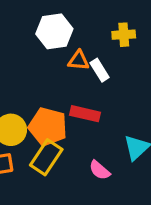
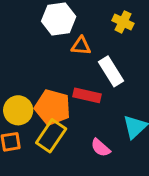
yellow cross: (124, 35) -> (123, 22), turned 30
white rectangle: (100, 70) -> (111, 71), moved, size x1.4

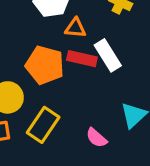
red rectangle: (87, 95) -> (82, 59), moved
orange pentagon: (53, 107) -> (45, 65), moved

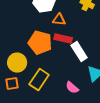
white rectangle: (108, 55) -> (79, 52), moved

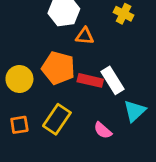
red rectangle: (63, 39) -> (90, 80), moved
yellow circle: (17, 63) -> (19, 79), moved

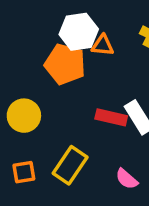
orange triangle: (85, 36) -> (103, 45), moved
orange pentagon: (58, 68) -> (65, 64), moved

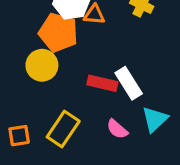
yellow circle: (24, 116) -> (42, 65), moved
pink semicircle: (127, 179) -> (117, 129), moved

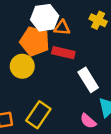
red rectangle: (102, 83) -> (63, 53), moved
pink semicircle: (117, 129) -> (88, 121), moved

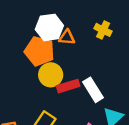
red rectangle: (63, 53) -> (68, 86), moved, turned -30
yellow circle: (22, 66) -> (51, 75), moved

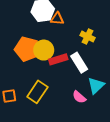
yellow cross: (103, 30) -> (88, 36), moved
orange pentagon: (39, 51) -> (27, 49), moved

